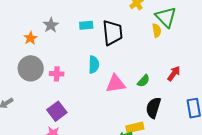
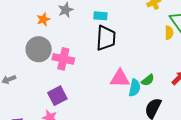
black trapezoid: (112, 33) -> (106, 38), moved
cyan semicircle: (94, 65) -> (135, 88), moved
pink cross: (57, 74) -> (63, 59), size x1.5

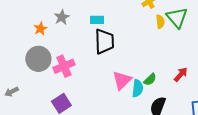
yellow semicircle: (169, 33) -> (160, 22), moved
pink cross: (63, 59) -> (64, 66), turned -30
pink triangle: (120, 78) -> (122, 80), turned -40

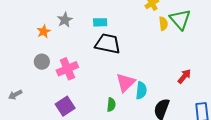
black trapezoid: (104, 41) -> (108, 44), turned -76
gray circle: (38, 59) -> (42, 62), size x0.6
green semicircle: (150, 79) -> (111, 105), moved, turned -40

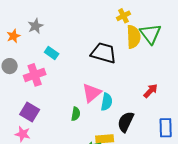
cyan rectangle: (100, 22) -> (52, 53), moved, turned 32
yellow semicircle: (163, 24) -> (133, 37), size x1.6
black trapezoid: (108, 44) -> (104, 53), moved
purple square: (65, 106) -> (30, 112), turned -30

